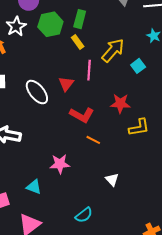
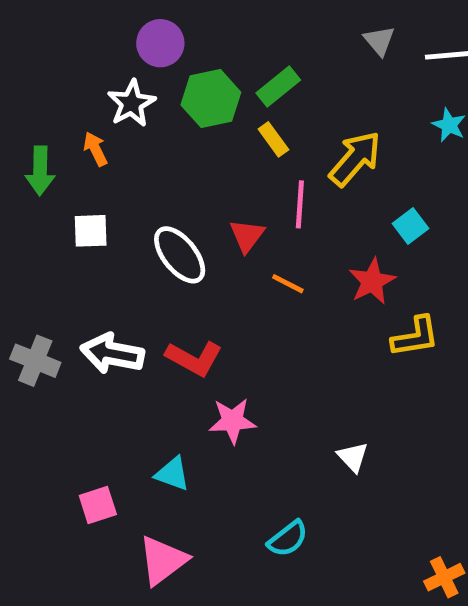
green rectangle: (80, 19) -> (278, 86), turned 36
cyan square: (138, 66) -> (411, 226), moved
red star: (120, 103) -> (372, 281), turned -30
red L-shape: (82, 115) -> (194, 358), moved
orange line: (93, 140) -> (288, 284), moved

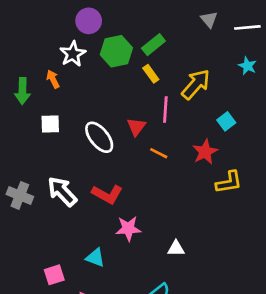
white arrow: (112, 353) -> (62, 192), turned 36
white triangle: (353, 457) -> (176, 248), moved, turned -48

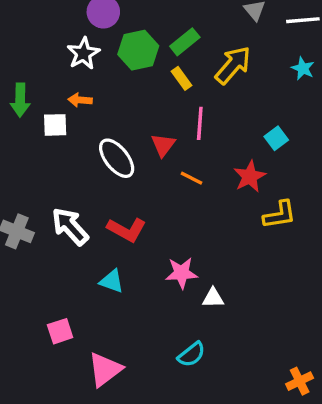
orange arrow: (53, 79) -> (80, 100), moved, turned -60
yellow arrow: (196, 84) -> (233, 65), moved
white square: (50, 124) -> (55, 125), moved
pink star: (128, 229) -> (181, 273), moved
cyan triangle: (95, 258) -> (112, 281), moved

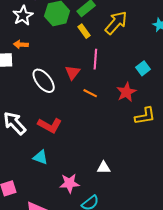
pink star: (181, 273) -> (69, 183), moved

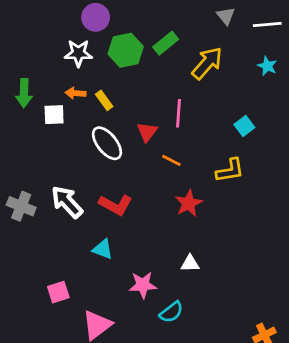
white star: (23, 16) -> (78, 53), turned 30
yellow rectangle: (84, 31) -> (104, 100), moved
red star: (126, 92) -> (189, 203), moved
yellow L-shape: (145, 116) -> (230, 170), moved

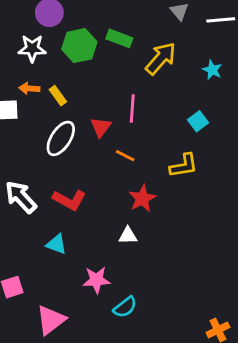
green rectangle: (166, 43) -> (119, 38), turned 60
cyan star: (267, 66) -> (212, 70), moved
white ellipse: (107, 143) -> (61, 138), turned 72
white triangle: (190, 263) -> (128, 236), moved

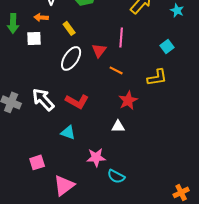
orange arrow: (29, 88) -> (41, 17), moved
cyan semicircle: (125, 307) -> (116, 176), turned 66

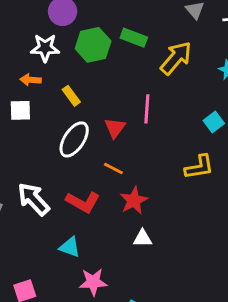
orange line: (116, 70) -> (113, 169), moved
red star: (128, 100) -> (134, 201), moved
pink star: (96, 157) -> (93, 282), moved

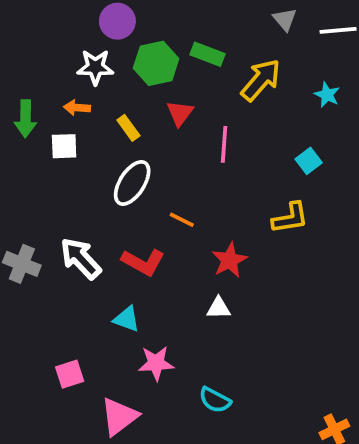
red triangle: (115, 128) -> (180, 113), moved
red star: (134, 201) -> (230, 260), moved

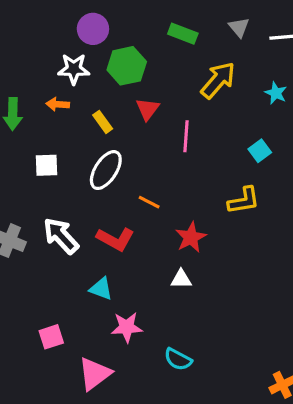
green rectangle: (208, 54) -> (183, 34), moved
white square: (64, 146) -> (46, 165), moved

